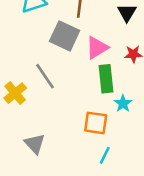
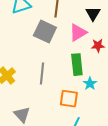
pink triangle: (97, 48) -> (78, 33), moved
gray line: (45, 76) -> (42, 74), moved, turned 40

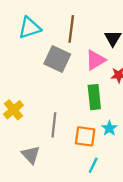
gray line: (42, 74) -> (54, 125), moved
cyan star: (90, 84) -> (109, 128), moved

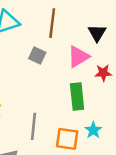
gray square: (57, 59) -> (37, 55), size x0.6

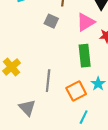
orange square: (67, 139) -> (76, 91), turned -36

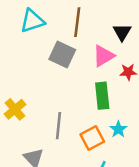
gray square: (51, 21) -> (62, 55), size x1.5

